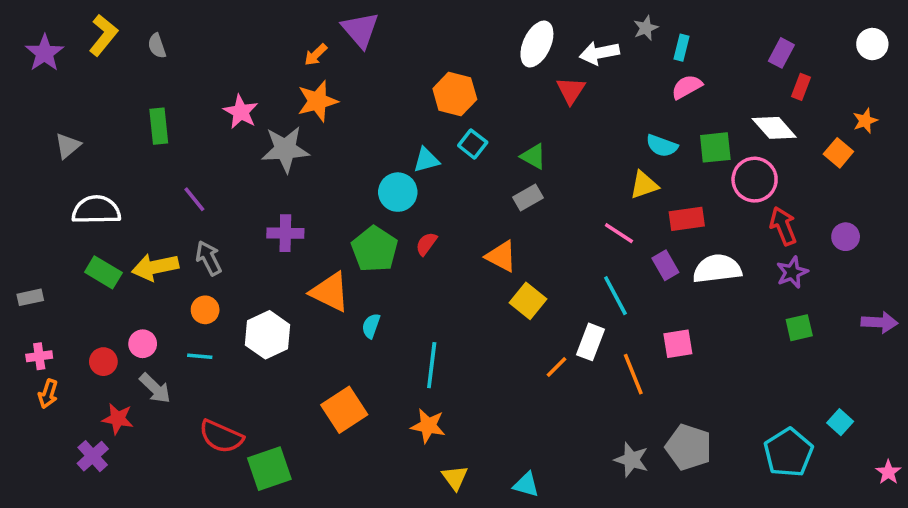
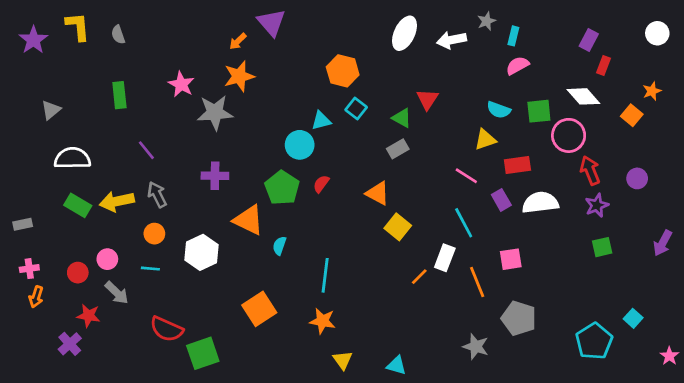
yellow L-shape: (103, 35) -> (78, 27), turned -44
red triangle: (571, 90) -> (427, 99), moved
purple arrow: (879, 322) -> (663, 243), turned 115
gray pentagon: (689, 447) -> (519, 318), moved

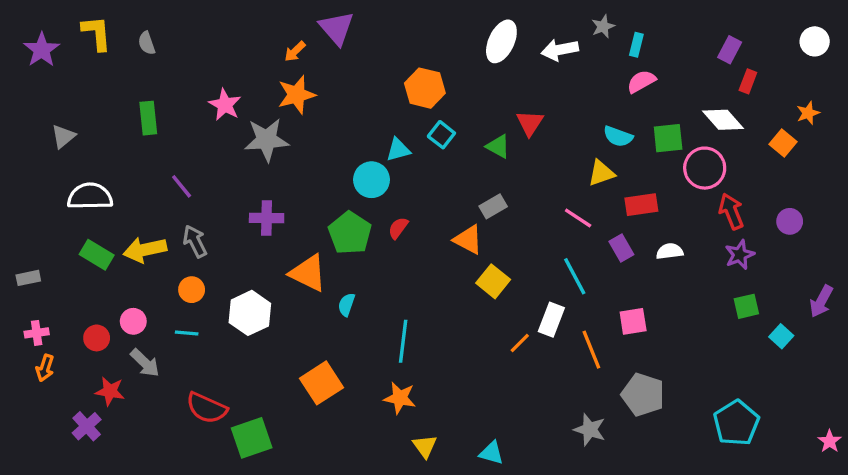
gray rectangle: (398, 149) -> (493, 206), moved
white semicircle: (540, 203) -> (670, 251), size x0.6
cyan square: (633, 318) -> (781, 336), moved

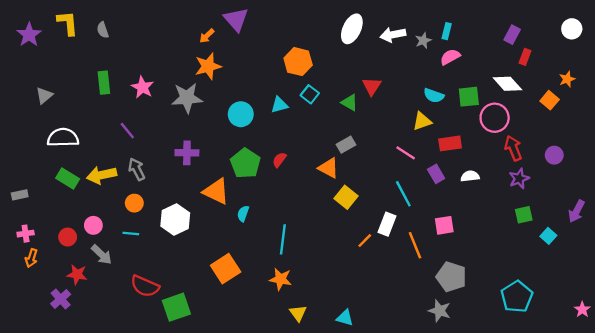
gray star: (603, 26) -> (423, 41), moved
pink star: (225, 105) -> (142, 87), moved
cyan circle: (371, 180) -> (241, 114), moved
gray star: (590, 430) -> (440, 311), moved

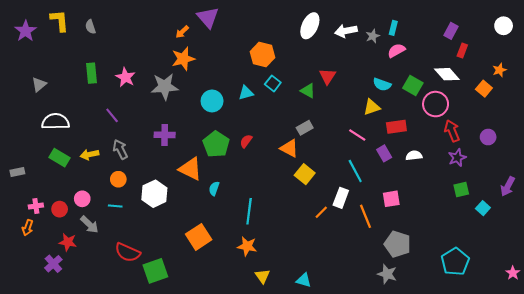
green square: (469, 97) -> (413, 86), turned 36
yellow arrow: (102, 175) -> (89, 155), size x0.7
pink cross: (26, 234) -> (36, 206), moved

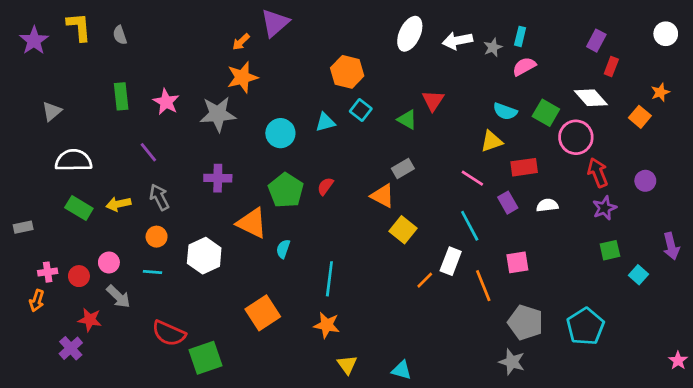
purple triangle: (208, 18) -> (275, 23), turned 30
purple arrow: (508, 186) -> (671, 246), turned -42
cyan pentagon: (455, 262) -> (585, 326), moved

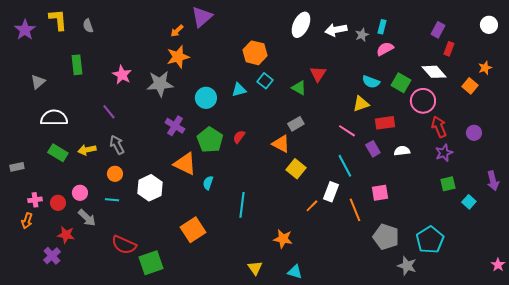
green rectangle: (121, 96) -> (77, 65), moved
purple cross: (218, 178) -> (175, 126), moved, turned 30
orange star: (327, 325) -> (283, 239), moved
gray star: (512, 362) -> (407, 266), moved

